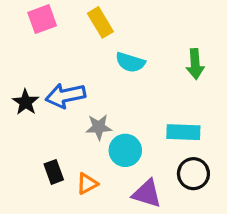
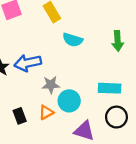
orange triangle: (87, 184) -> (46, 112), moved

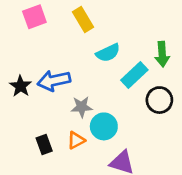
cyan semicircle: (73, 40) -> (108, 53), turned -42
cyan rectangle: (110, 88) -> (134, 75), moved, turned -45
black circle: (116, 117) -> (159, 100), moved

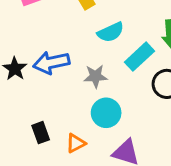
gray star: (82, 107) -> (95, 76), moved
orange triangle: (76, 140) -> (76, 143), moved

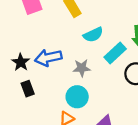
cyan circle: (106, 113) -> (77, 97), moved
black rectangle: (41, 133) -> (28, 89), moved

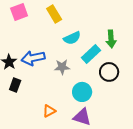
black rectangle: (28, 89) -> (15, 85), turned 40
cyan circle: (77, 97) -> (82, 92), moved

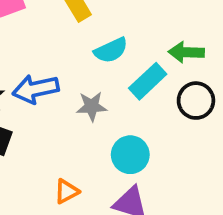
green arrow: (111, 39) -> (186, 52), turned 96
black circle: (109, 72) -> (196, 101), moved

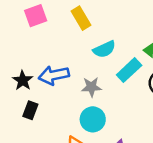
cyan circle: (130, 155) -> (93, 119), moved

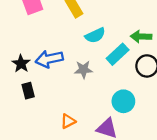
black rectangle: (30, 110) -> (28, 91), turned -35
cyan circle: (93, 119) -> (123, 101), moved

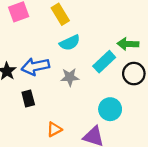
cyan semicircle: (95, 35) -> (70, 43), moved
black rectangle: (28, 91) -> (28, 98), moved

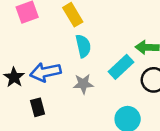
cyan semicircle: (70, 43) -> (83, 46), turned -78

